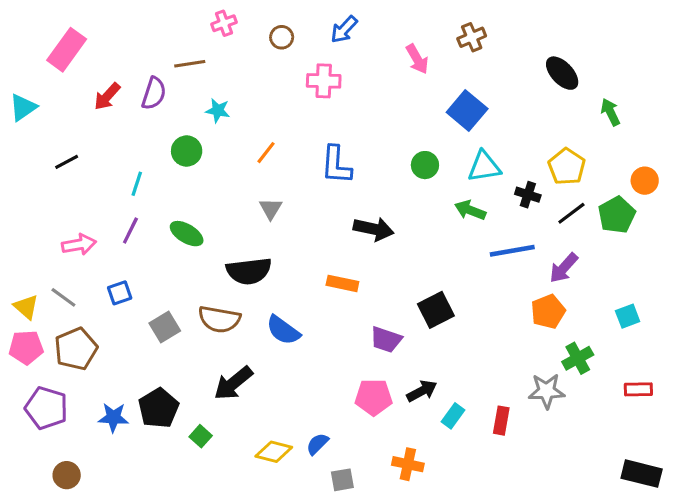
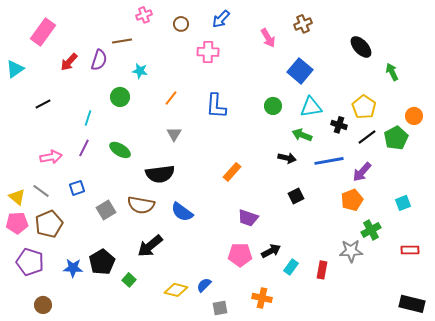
black arrow: (374, 229) -> (287, 158), moved, size x0.7
orange rectangle: (342, 283) -> (232, 172), moved, turned -60
black square: (436, 310) -> (296, 196), moved, size x0.7

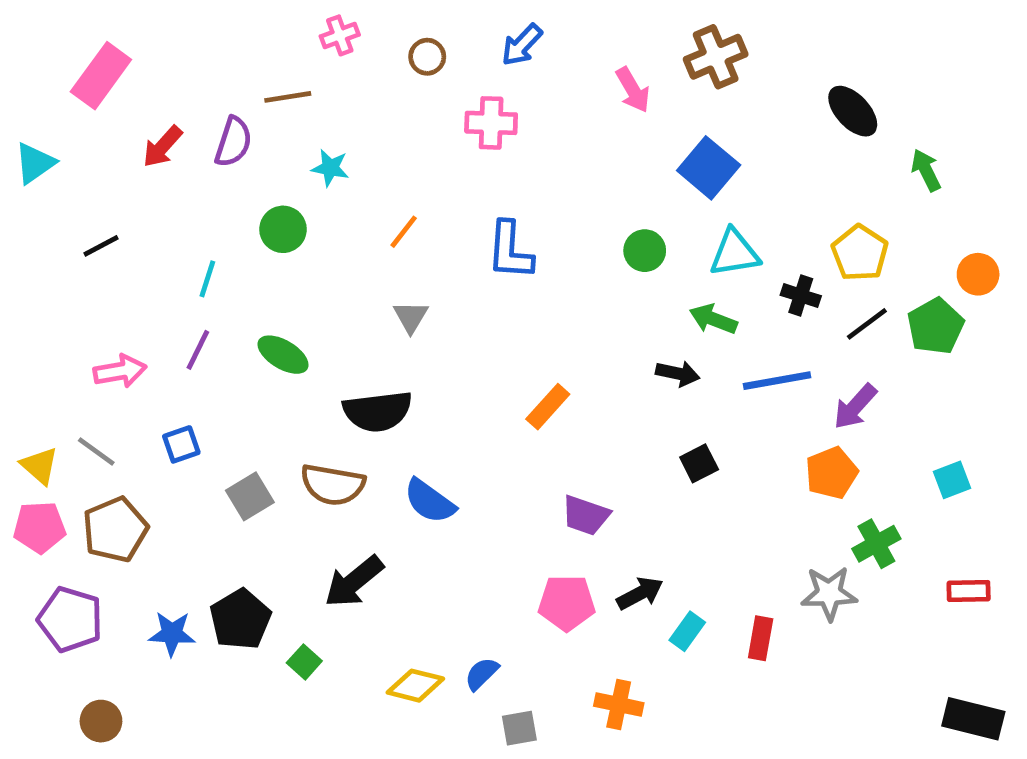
brown cross: (303, 24) -> (716, 57), size x1.4

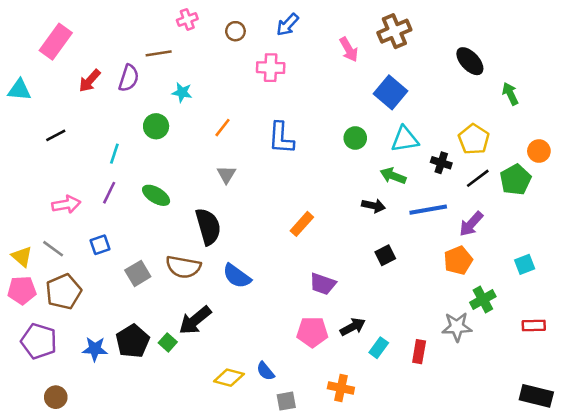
cyan triangle: (35, 163) -> (19, 90), turned 40
black semicircle: (378, 411) -> (208, 227), turned -99
green square: (304, 662) -> (168, 342), moved
blue semicircle: (482, 674) -> (265, 371), turned -84

